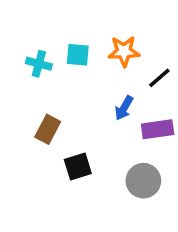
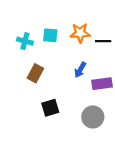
black line: (159, 78) -> (103, 41), moved, turned 42
brown rectangle: (48, 129) -> (35, 73), moved

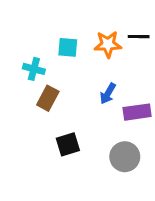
cyan cross: (25, 41) -> (34, 69), moved
black line: (103, 41) -> (139, 37), moved

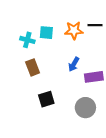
cyan cross: (34, 69) -> (27, 40), moved
brown rectangle: (48, 98) -> (33, 67), turned -49

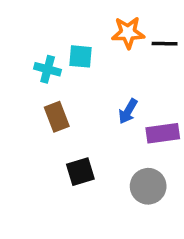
orange star: (74, 30) -> (128, 33), moved

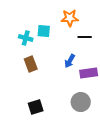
black line: (165, 44) -> (85, 37), moved
black square: (80, 172) -> (36, 107), moved

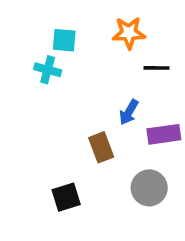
cyan square: (44, 31) -> (64, 40), moved
brown rectangle: (31, 64) -> (101, 147), moved

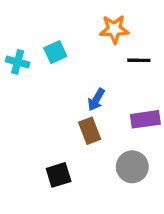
cyan square: (64, 40) -> (55, 52), moved, turned -30
cyan cross: (48, 70) -> (18, 62), moved
blue arrow: (129, 112) -> (96, 100), moved

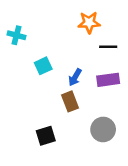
cyan square: (55, 52) -> (43, 66), moved
cyan cross: (18, 62) -> (16, 35), moved
purple rectangle: (145, 119) -> (108, 80), moved

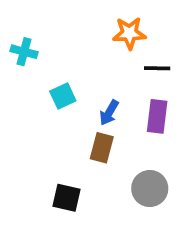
purple rectangle: (108, 80) -> (157, 116), turned -75
brown rectangle: (70, 101) -> (102, 148), turned 36
black square: (46, 136) -> (67, 198), turned 30

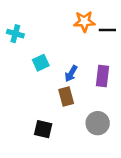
black line: (157, 68) -> (107, 30), moved
brown rectangle: (102, 148) -> (66, 97), turned -30

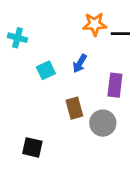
blue arrow: (71, 74) -> (80, 63), moved
gray circle: (98, 123) -> (103, 123), moved
black square: (43, 129) -> (32, 147), moved

